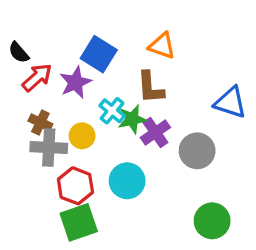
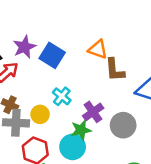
purple star: (75, 82) -> (24, 47), moved
brown L-shape: (150, 87) -> (115, 70), moved
green star: (132, 119) -> (81, 130), moved

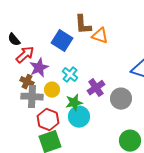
purple star: (24, 47) -> (39, 68), moved
brown L-shape: (115, 70) -> (83, 25), moved
green star: (81, 130) -> (74, 103), moved

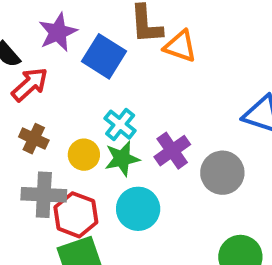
purple star: (39, 68) -> (58, 32), moved
gray cross: (32, 97) -> (44, 195), moved
green star: (74, 103) -> (122, 159), moved

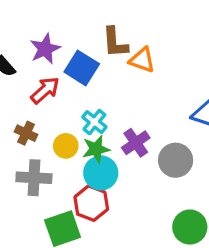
red arrow: (30, 84) -> (45, 90), moved
cyan circle: (138, 209) -> (101, 173), moved
red hexagon: (76, 215) -> (91, 203), moved

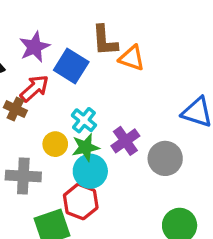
brown cross: (26, 133) -> (15, 109), moved

